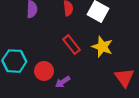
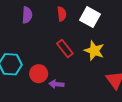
purple arrow: (63, 82) -> (56, 84), turned 40

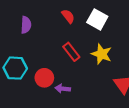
red semicircle: (62, 14) -> (68, 16), turned -32
purple semicircle: (27, 15) -> (26, 25), moved

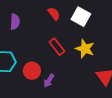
purple arrow: (63, 89) -> (49, 81), turned -64

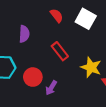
purple semicircle: (15, 22) -> (24, 34), moved
yellow star: (85, 49) -> (91, 67), moved

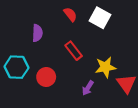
yellow star: (91, 67) -> (105, 67), turned -30
purple arrow: (51, 88) -> (88, 88), moved

